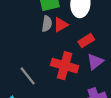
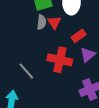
red triangle: (61, 25) -> (54, 22), turned -32

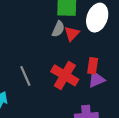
red rectangle: (79, 36) -> (93, 66), moved, turned -64

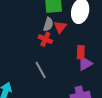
red cross: (65, 75) -> (45, 39), moved, size x0.6
gray line: (25, 76) -> (41, 70), moved

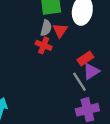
red rectangle: (81, 52) -> (85, 58), turned 56
gray line: (41, 70) -> (79, 82), moved

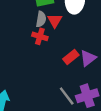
red rectangle: (85, 58) -> (71, 57), moved
gray line: (79, 82) -> (67, 96), moved

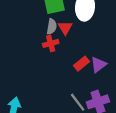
red cross: (40, 36) -> (51, 43), turned -32

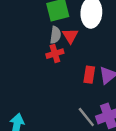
red rectangle: (81, 64) -> (89, 75), turned -40

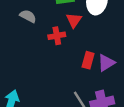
gray semicircle: (55, 35) -> (28, 16), moved, turned -77

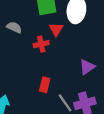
red rectangle: (88, 60) -> (45, 85), moved

